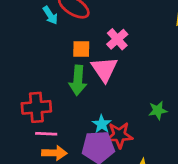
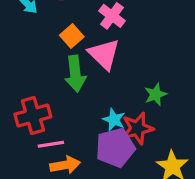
orange square: (81, 49) -> (72, 36), turned -30
green star: (158, 110) -> (156, 94), moved

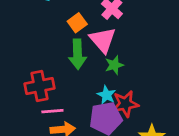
green star: (156, 94) -> (114, 65), moved

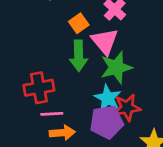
green star: (114, 65) -> (116, 67), size x1.6
cyan star: (106, 95) -> (108, 98), size x1.4

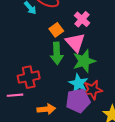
pink line: (52, 114) -> (15, 95), moved

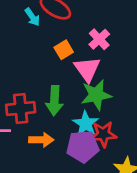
green arrow: (57, 53) -> (54, 101), moved
orange arrow: (46, 109) -> (41, 140), moved

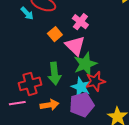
red star: (103, 134) -> (95, 81), moved

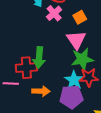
pink cross: (80, 22) -> (54, 13), moved
orange square: (55, 34) -> (80, 17), moved
green arrow: (54, 74) -> (39, 57), moved

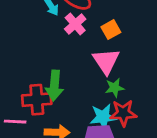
green star: (82, 59) -> (115, 88), size x0.6
cyan star: (74, 80) -> (103, 117), turned 30

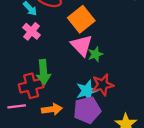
pink cross: (75, 24) -> (31, 31), moved
orange square: (111, 30) -> (81, 19), size x1.6
green star: (115, 88) -> (95, 54), moved

